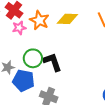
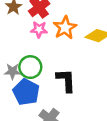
green circle: (33, 58) -> (30, 67), moved

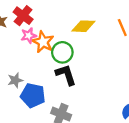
orange star: (65, 28) -> (43, 42), moved
green circle: (30, 67) -> (62, 52), moved

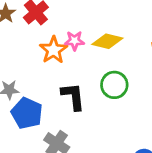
pink star: (29, 36) -> (74, 41), moved
green circle: (62, 52) -> (114, 85), moved

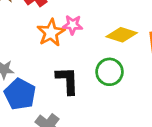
yellow diamond: (107, 41) -> (122, 35), moved

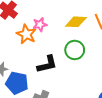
black L-shape: (67, 81) -> (47, 64), turned 95

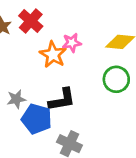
black L-shape: (47, 64) -> (62, 100), moved

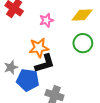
orange star: (53, 55) -> (39, 48), moved, turned -30

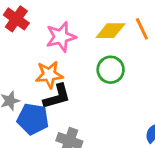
pink star: (46, 20) -> (61, 37), size x1.5

